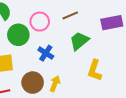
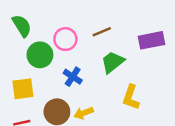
yellow arrow: (55, 84) -> (84, 113), turned -133

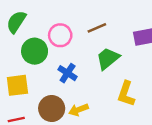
green semicircle: (22, 26) -> (16, 22), turned -115

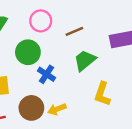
pink circle: (60, 35) -> (41, 21), moved
green circle: (35, 51) -> (28, 52), moved

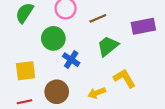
yellow L-shape: (102, 94) -> (124, 78), turned 130
yellow arrow: (57, 109) -> (97, 93), moved

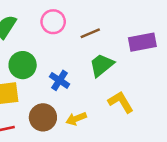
green circle: (53, 38) -> (23, 65), moved
yellow arrow: (97, 93) -> (76, 119), moved

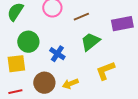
yellow L-shape: (121, 102) -> (105, 71), turned -80

